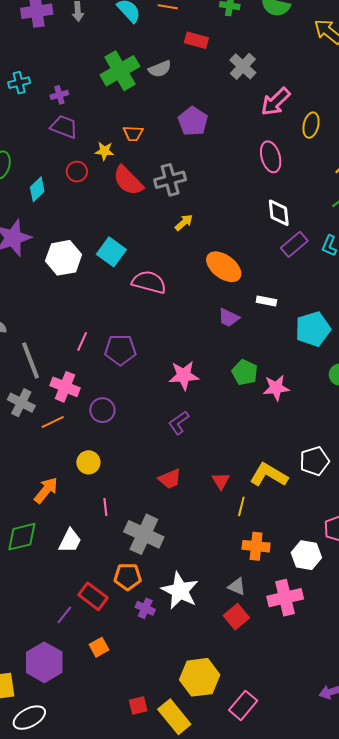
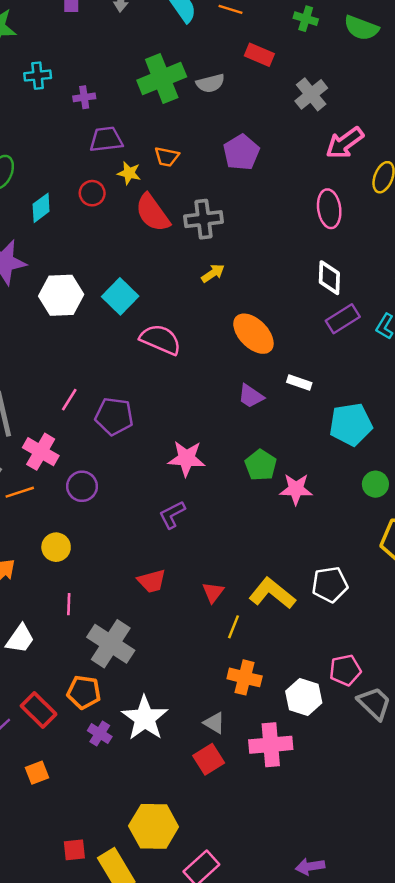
purple trapezoid: (64, 127) -> (106, 139), moved, turned -36

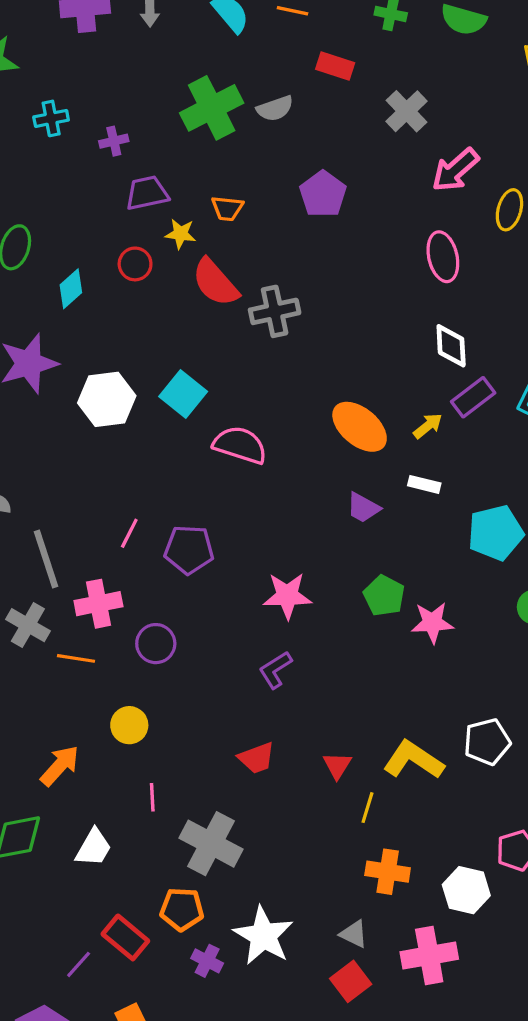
gray cross: (204, 219) -> (275, 311), moved
yellow arrow: (213, 273) -> (428, 426), moved
pink cross: (41, 452) -> (98, 604), turned -36
orange line: (20, 492) -> (76, 658), turned 32

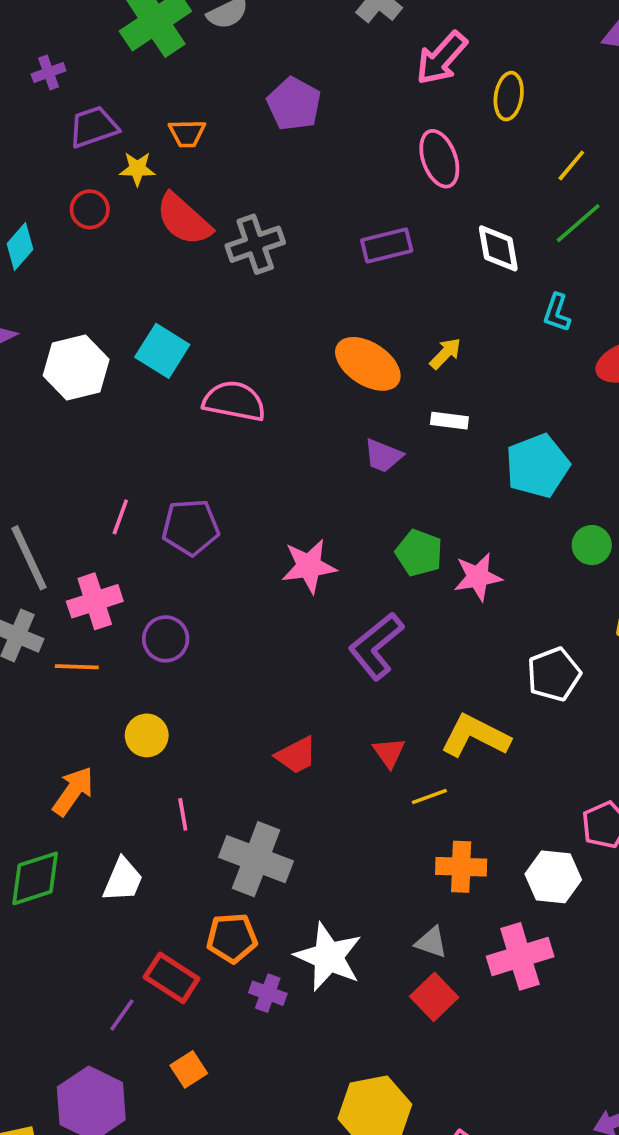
white diamond: (451, 346) -> (498, 248), moved
purple rectangle: (473, 397) -> (387, 245), moved, turned 30
purple L-shape: (275, 670) -> (376, 646), moved, size x1.5
white pentagon: (487, 742) -> (554, 674), moved
yellow line: (368, 808) -> (429, 796), turned 60

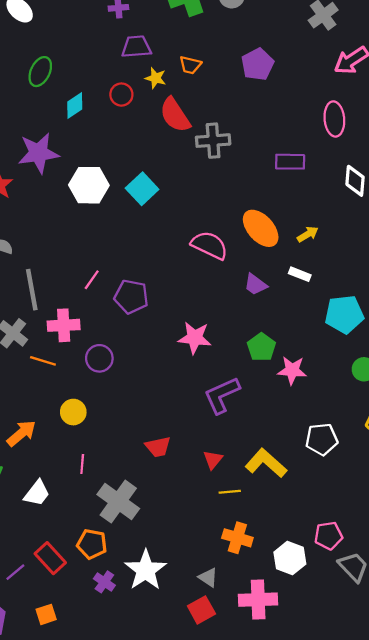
pink semicircle: (234, 401) -> (210, 245), moved

